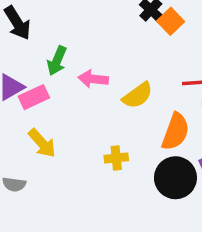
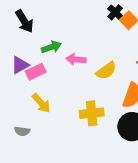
green arrow: (57, 61) -> (51, 47), turned -132
yellow cross: (116, 158) -> (92, 113), size x1.5

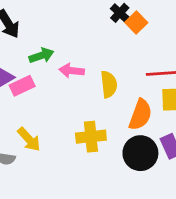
yellow semicircle: (106, 71) -> (109, 84), turned -60
yellow arrow: (41, 103) -> (29, 139), moved

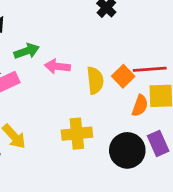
orange square: (136, 22) -> (123, 76), moved
orange semicircle: (140, 115) -> (140, 106), moved, size x0.7

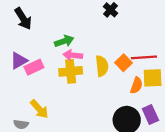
green arrow: (27, 51) -> (64, 41), moved
yellow cross: (77, 134) -> (71, 71), moved

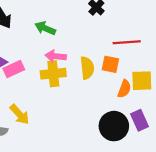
green arrow: (64, 41) -> (45, 28), moved, turned -138
red line: (144, 57) -> (127, 42), moved
orange square: (123, 63) -> (110, 64), turned -35

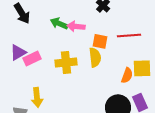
pink arrow: (56, 56) -> (76, 26), moved
orange square: (110, 64) -> (100, 41), moved
yellow arrow: (20, 114) -> (37, 97), turned 36

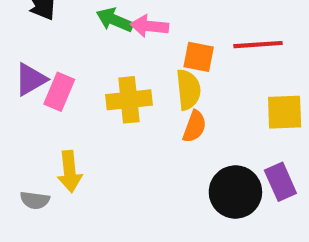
pink rectangle: (32, 58) -> (59, 92), turned -42
orange semicircle: (127, 75) -> (194, 126), moved

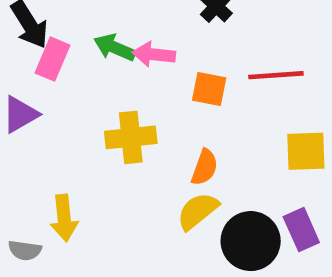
yellow semicircle: (188, 90) -> (198, 211), moved, turned -123
pink rectangle: (59, 92) -> (52, 59), moved

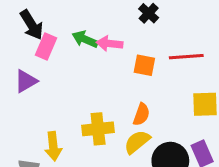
yellow cross: (131, 137) -> (98, 129), moved

